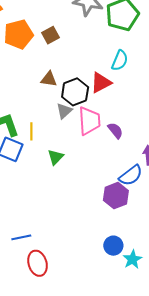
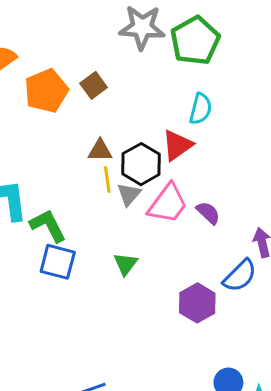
pink trapezoid: (89, 121) -> (168, 204), turned 48
yellow line: (31, 131) -> (107, 179), moved
purple hexagon: (116, 196) -> (197, 303), moved

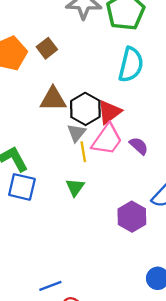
cyan semicircle: (201, 109) -> (131, 65), size x1.4
red triangle: (177, 145) -> (109, 112), moved
brown triangle: (100, 151) -> (53, 99), size x1.4
yellow line: (107, 179) -> (83, 152), moved

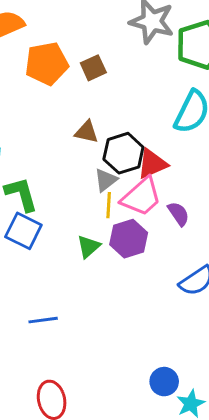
brown triangle: (53, 99) -> (87, 132), size x0.7
purple hexagon: (132, 217) -> (129, 239), moved
blue line: (50, 286) -> (43, 320), moved

